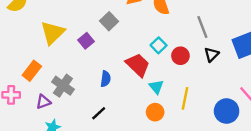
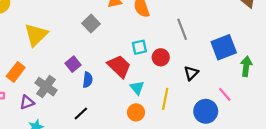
purple square: (86, 41) -> (73, 64), moved
cyan square: (159, 45) -> (139, 47), turned 32
black triangle: (212, 55) -> (191, 73), moved

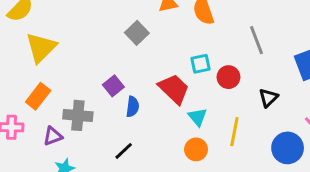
yellow triangle: (36, 35) -> (41, 48), moved
gray cross: (46, 87) -> (78, 115), turned -30

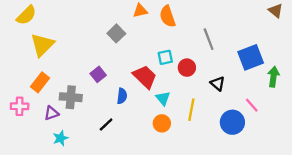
black triangle: (268, 98) -> (218, 84), turned -35
blue semicircle: (133, 107) -> (122, 96), moved

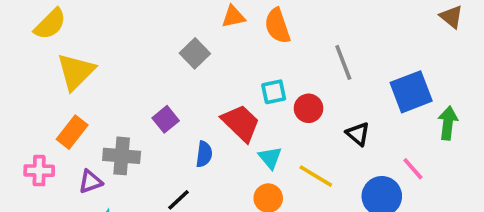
yellow line: (191, 110) -> (316, 176), turned -70

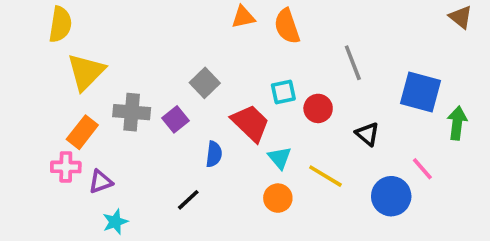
yellow semicircle: (50, 24) -> (60, 24), turned -36
gray square: (195, 53) -> (205, 83), moved
blue square: (411, 92) -> (420, 92), turned 36
gray cross: (122, 156) -> (132, 112), moved
pink cross: (39, 171) -> (66, 167), moved

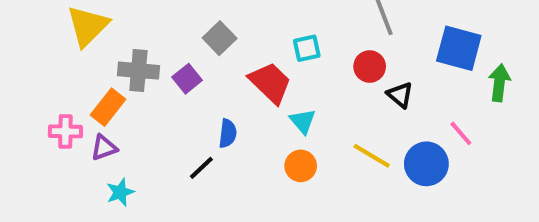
red circle: (318, 108) -> (370, 67), moved
orange rectangle: (82, 132) -> (108, 107), moved
blue semicircle: (214, 154) -> (228, 133), moved
yellow line: (325, 176) -> (372, 156), moved

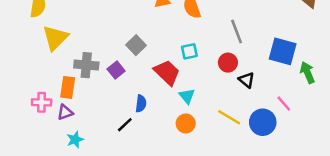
green arrow: (499, 83) -> (307, 73), turned -30
orange rectangle: (108, 107) -> (68, 87), turned -30

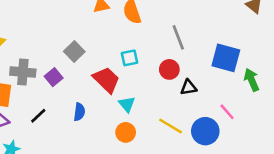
black triangle: (247, 80) -> (189, 87), turned -49
black line: (125, 125) -> (38, 116), moved

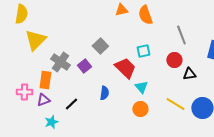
gray cross: (23, 72) -> (60, 62), turned 30
black line: (38, 116) -> (71, 104), moved

